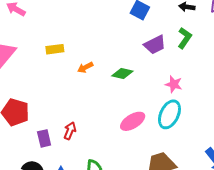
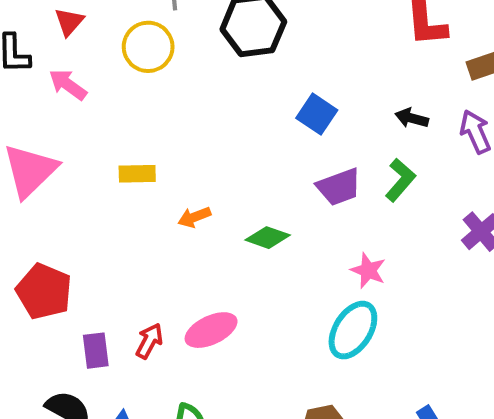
pink ellipse: (133, 121) -> (211, 330), moved

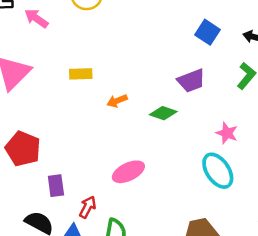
blue square: (317, 114) -> (208, 32), moved
purple trapezoid: (339, 187) -> (191, 81), moved
cyan ellipse: (353, 330) -> (218, 171), turned -66
red arrow: (149, 341) -> (88, 207), moved

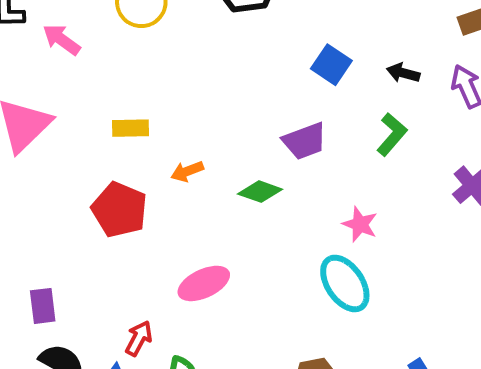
red pentagon: (23, 149) -> (119, 210), moved
purple rectangle: (56, 186) -> (43, 306), moved

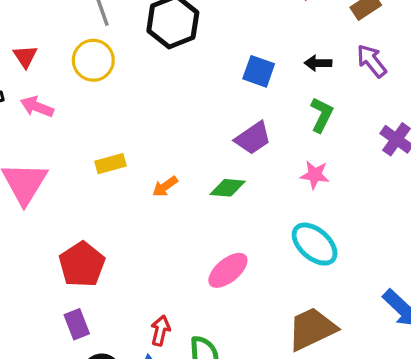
red pentagon: (119, 210) -> (82, 264), moved, turned 30
pink star: (360, 224) -> (315, 175), moved
pink ellipse: (204, 283) -> (228, 270), moved

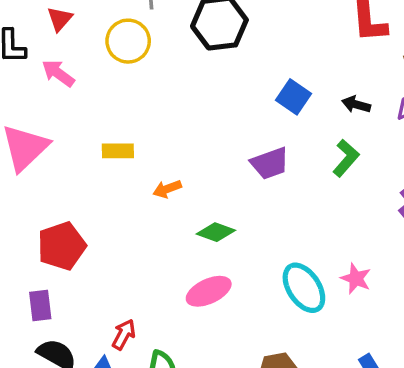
pink star: (315, 175) -> (356, 279), moved
green diamond: (228, 188) -> (216, 232), moved

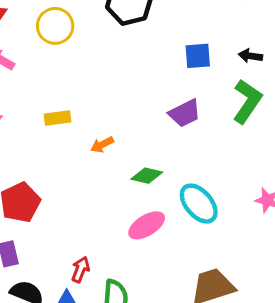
blue square: (294, 97) -> (198, 56), turned -32
green L-shape: (346, 158) -> (247, 101), size x1.4
cyan ellipse: (304, 288) -> (199, 204), moved

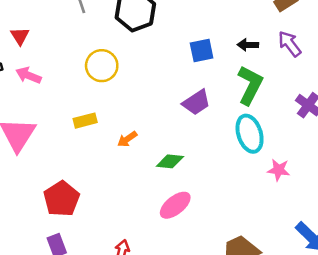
yellow circle: (55, 26) -> (102, 66), moved
cyan ellipse: (199, 204) -> (250, 134), moved, turned 30

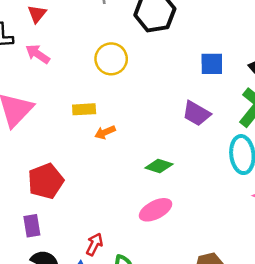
purple trapezoid: (196, 102) -> (196, 113), turned 52
orange arrow: (127, 139) -> (105, 132), moved

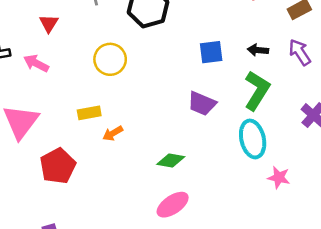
red triangle: (37, 14) -> (49, 23), moved
red pentagon: (46, 181) -> (58, 166), moved

